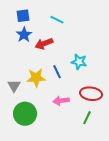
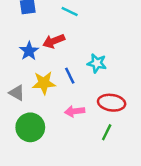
blue star: (24, 35) -> (29, 51), moved
gray triangle: (14, 86) -> (17, 93), turned -32

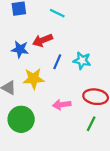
blue star: (29, 51) -> (20, 49), turned -30
blue line: (70, 76) -> (57, 62), moved, turned 49

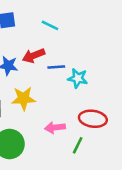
blue line: (57, 62) -> (56, 67), moved, turned 63
green line: (91, 124) -> (78, 145), moved

